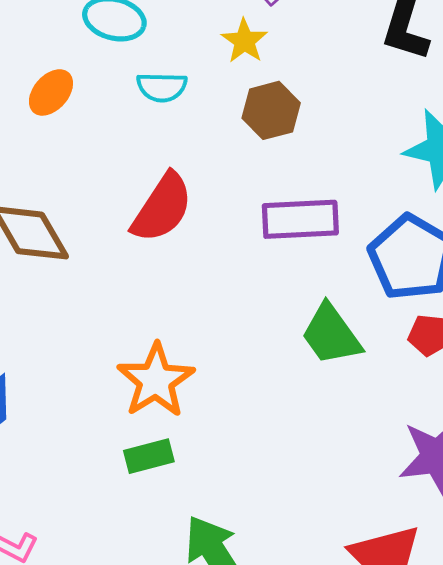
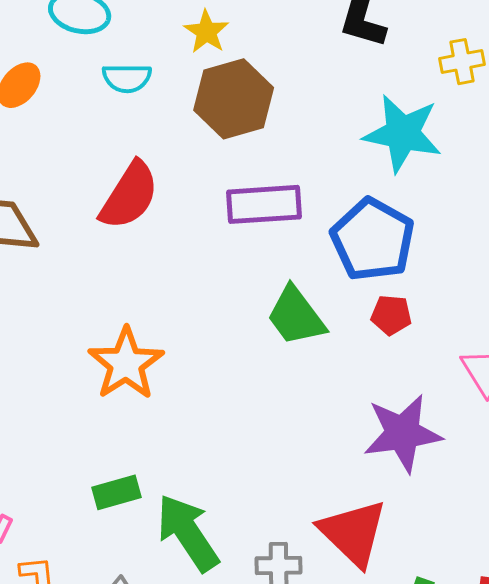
brown hexagon: (271, 110) -> (234, 99), size x1.4
green rectangle: (149, 456) -> (117, 492), moved

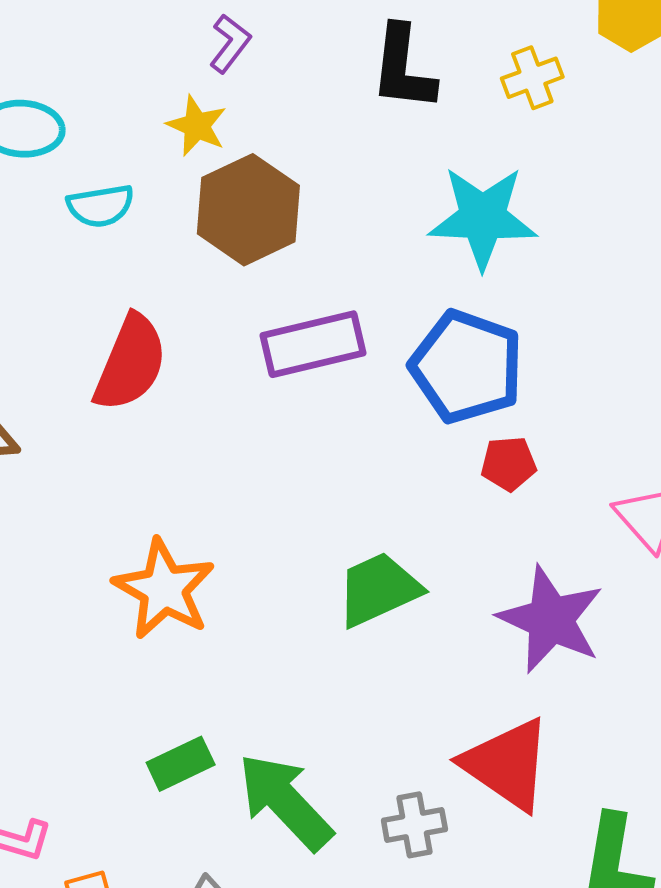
yellow cross: (462, 62) -> (532, 78), moved
green trapezoid: (296, 316) -> (379, 589), moved, turned 112
purple star: (403, 433) -> (551, 619), turned -30

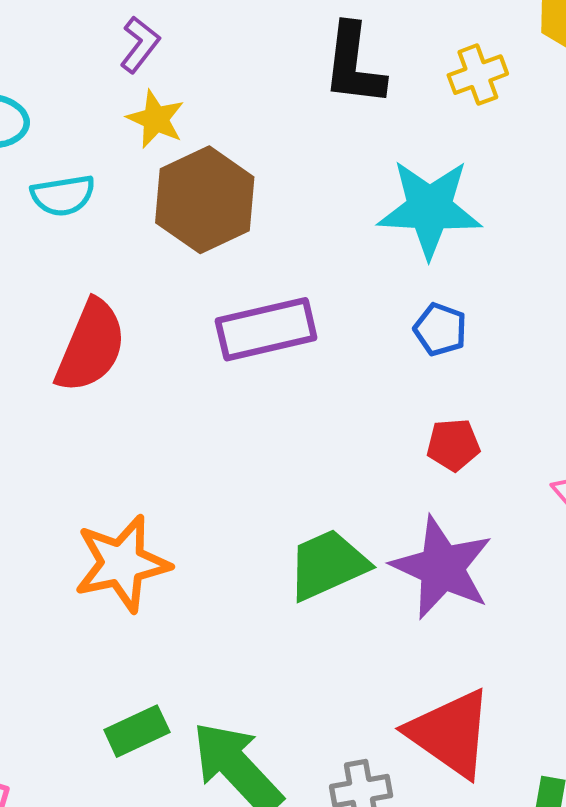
purple L-shape: (230, 43) -> (140, 45), moved
blue pentagon: (467, 367) -> (440, 329), moved, size x0.5
orange star: (164, 589) -> (122, 563), turned 30
purple star: (551, 619) -> (442, 568), moved

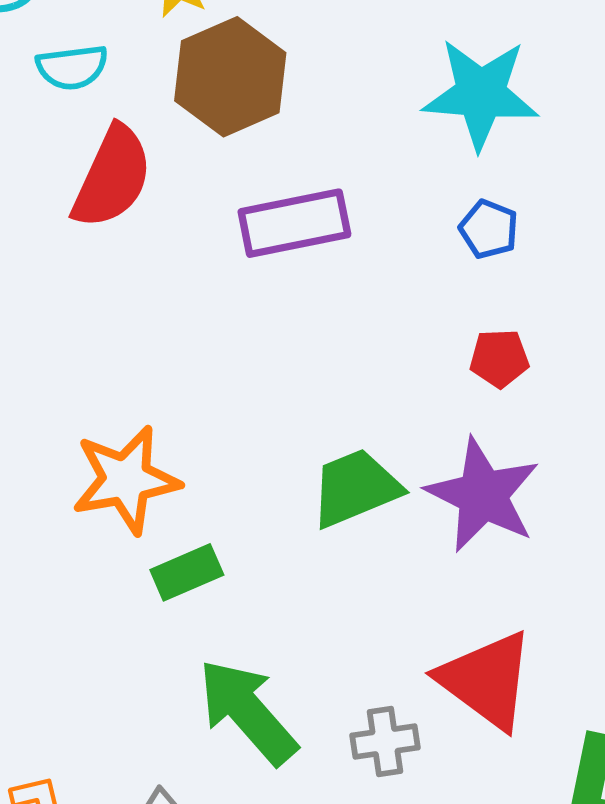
red semicircle: (91, 346) -> (112, 177), moved
green rectangle: (137, 731) -> (187, 572), moved

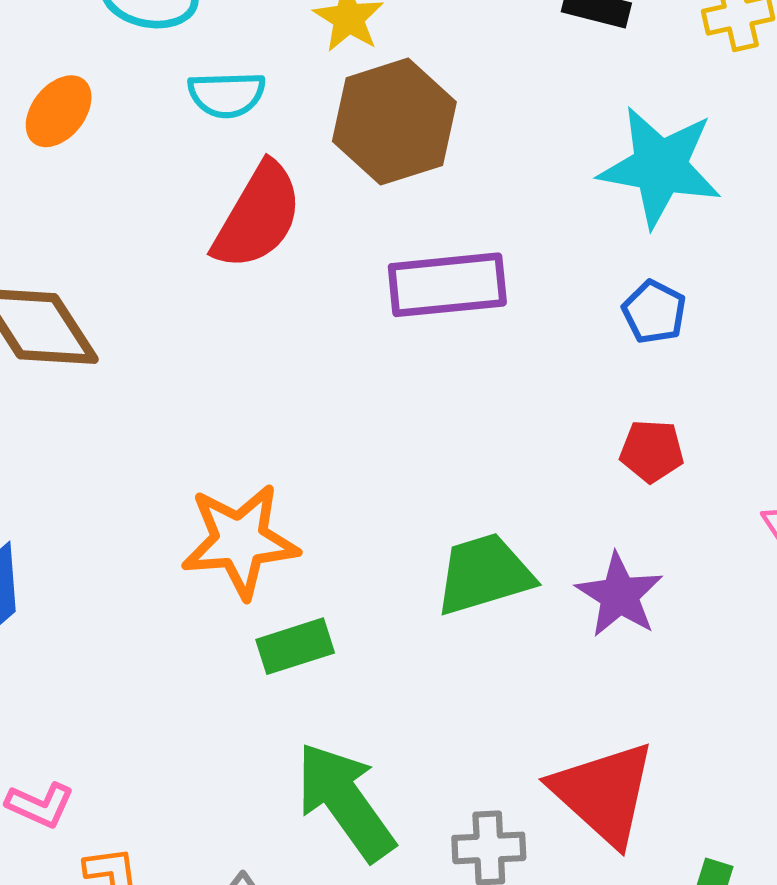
purple star: (483, 495) -> (619, 595), size x0.7

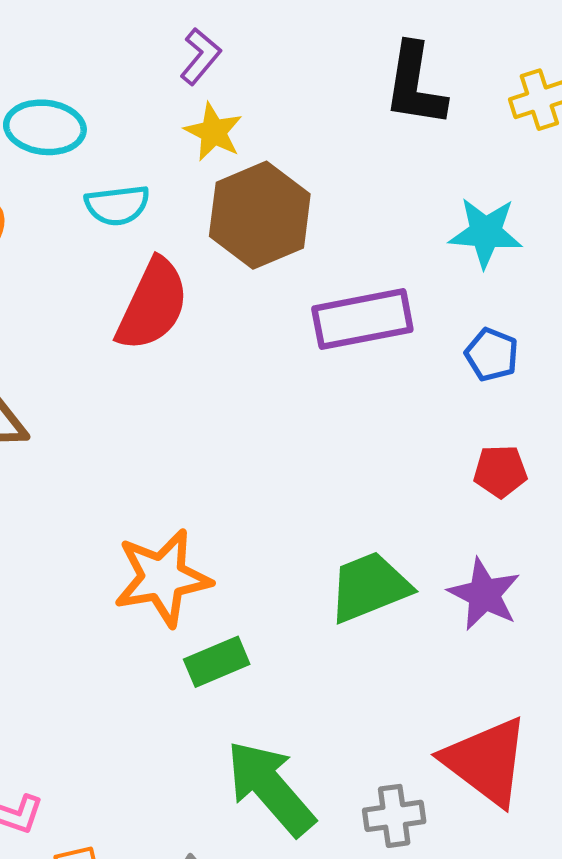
cyan star: (660, 167) -> (486, 233), size x0.7
purple rectangle: (447, 285) -> (362, 319), moved

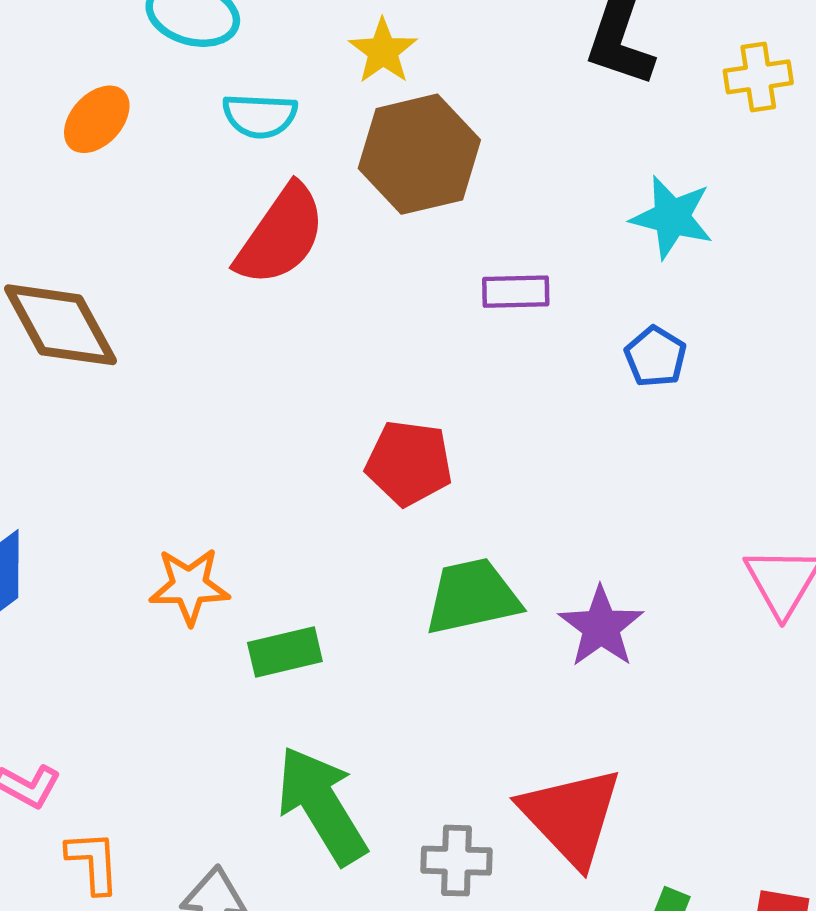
purple rectangle: (362, 319) -> (516, 292), size x0.6
red pentagon: (500, 471) -> (409, 463), moved, size x1.4
orange star: (162, 578) -> (189, 586), moved, size x0.7

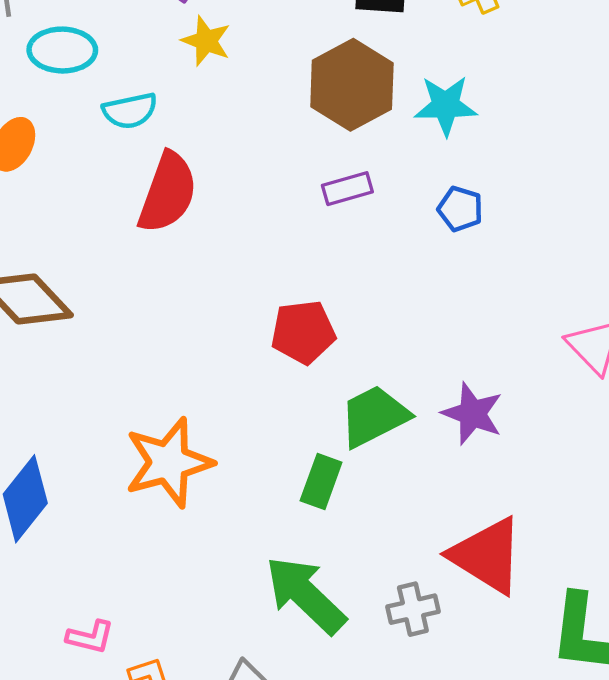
brown hexagon: (419, 154) -> (352, 85), moved
orange star: (189, 586) -> (169, 462), size x1.5
green rectangle: (285, 652) -> (321, 482), moved, turned -42

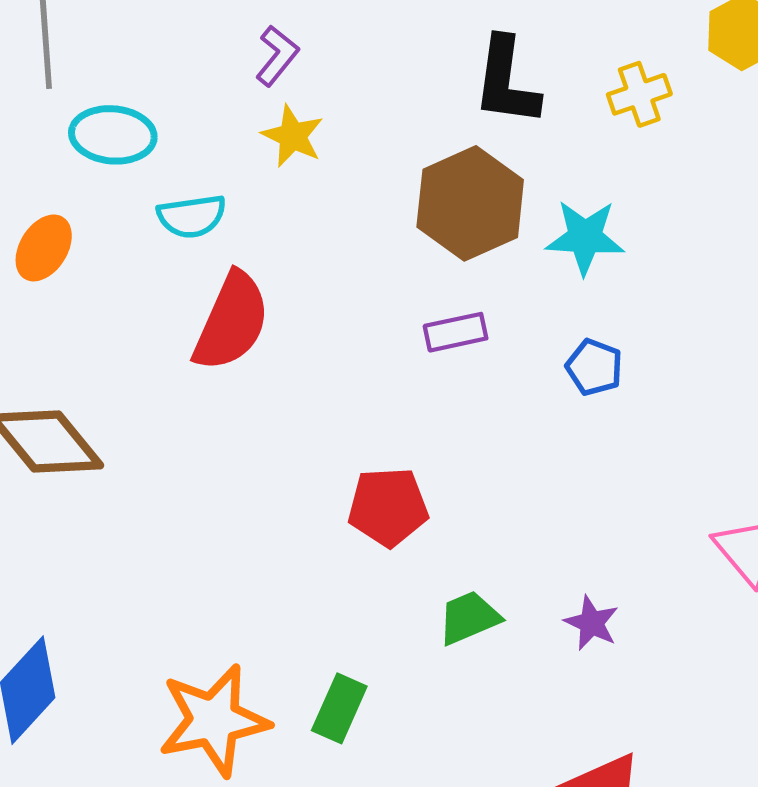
purple star: (472, 414) -> (592, 623), size x0.7
green trapezoid: (374, 416) -> (469, 618), size x0.7
orange star: (169, 462) -> (214, 720), moved
green rectangle: (321, 482) -> (339, 708), moved

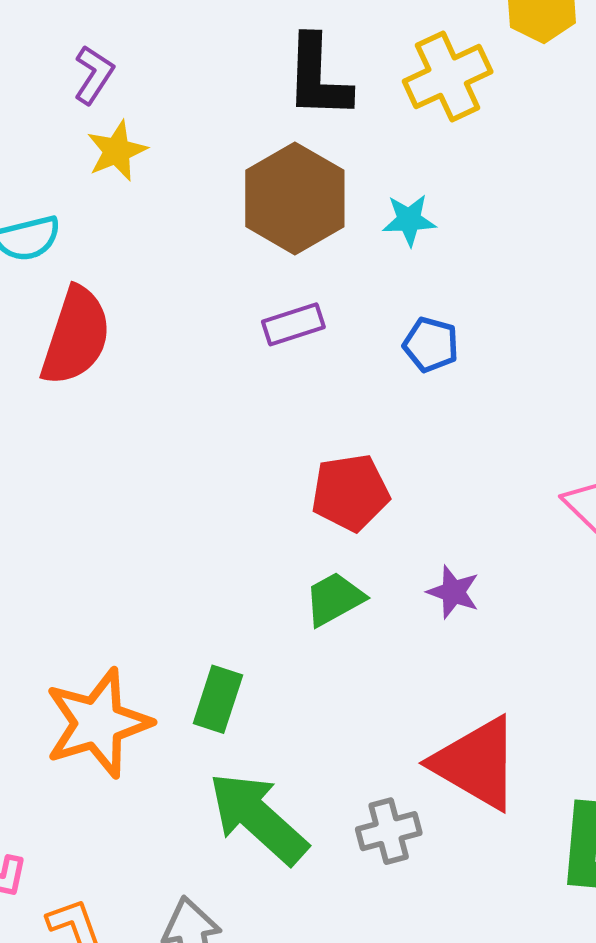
yellow cross: (639, 94) -> (448, 77), size x1.4
yellow star: (293, 136) -> (117, 151), turned 30
cyan star: (585, 237) -> (409, 220), size x0.7
red pentagon: (388, 507) -> (350, 493), moved

